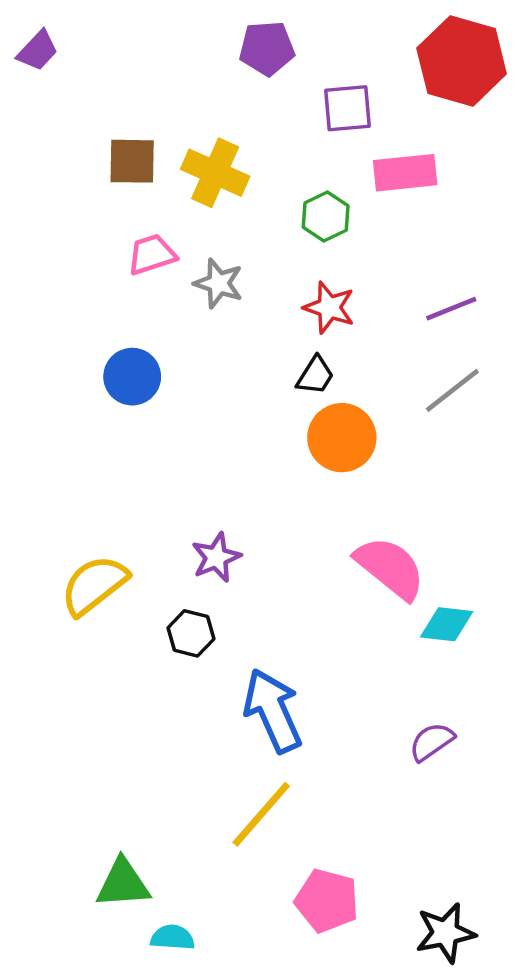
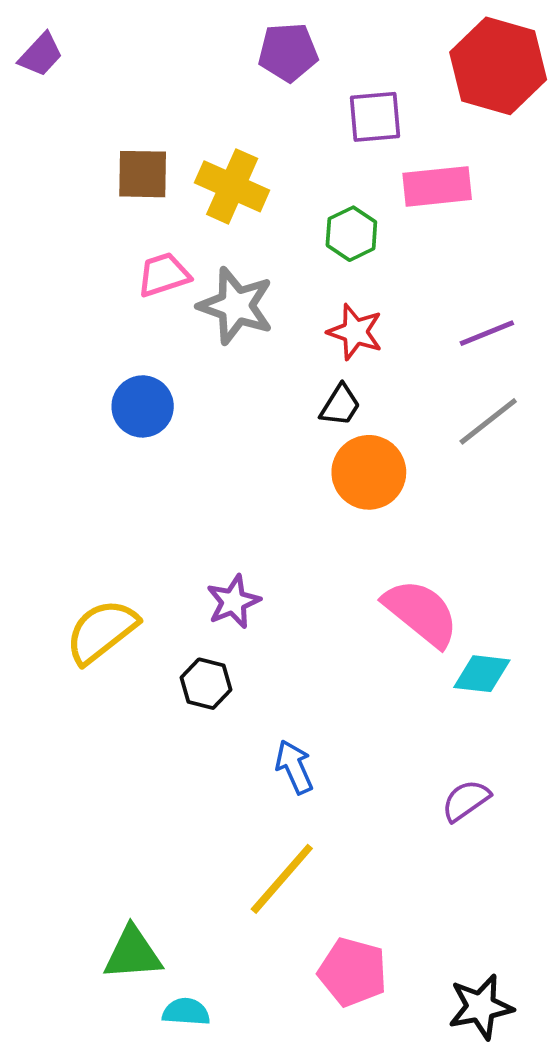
gray star: (219, 283) -> (236, 306), size x1.4
blue arrow: (273, 711) -> (294, 767), size x0.6

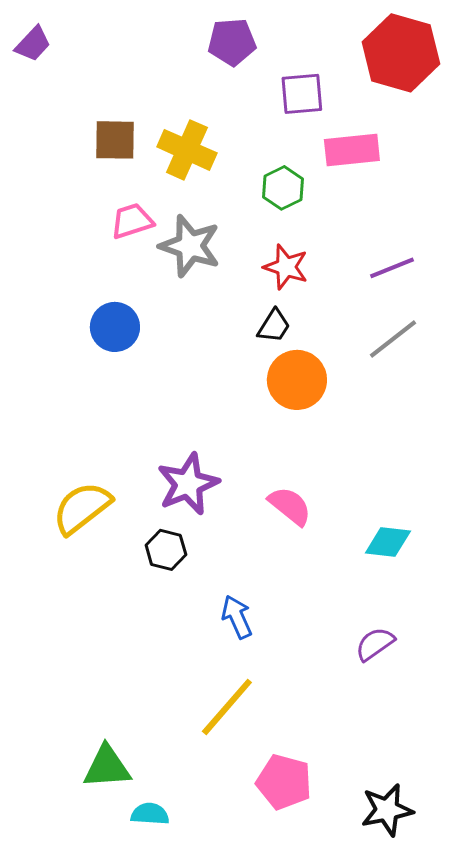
purple star: (233, 602) -> (188, 484), size x1.4
pink semicircle: (421, 613) -> (290, 506), moved, size x0.7

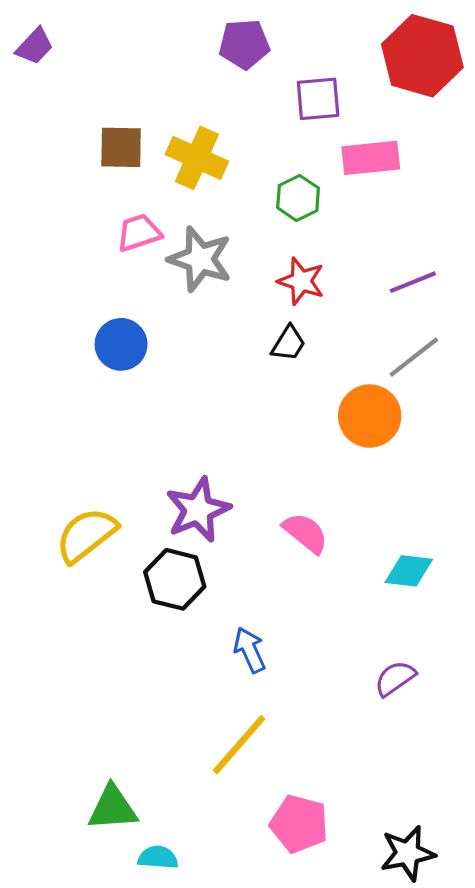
orange circle: (297, 380) -> (370, 416), moved
black hexagon: (166, 550) -> (175, 579), size x1.4

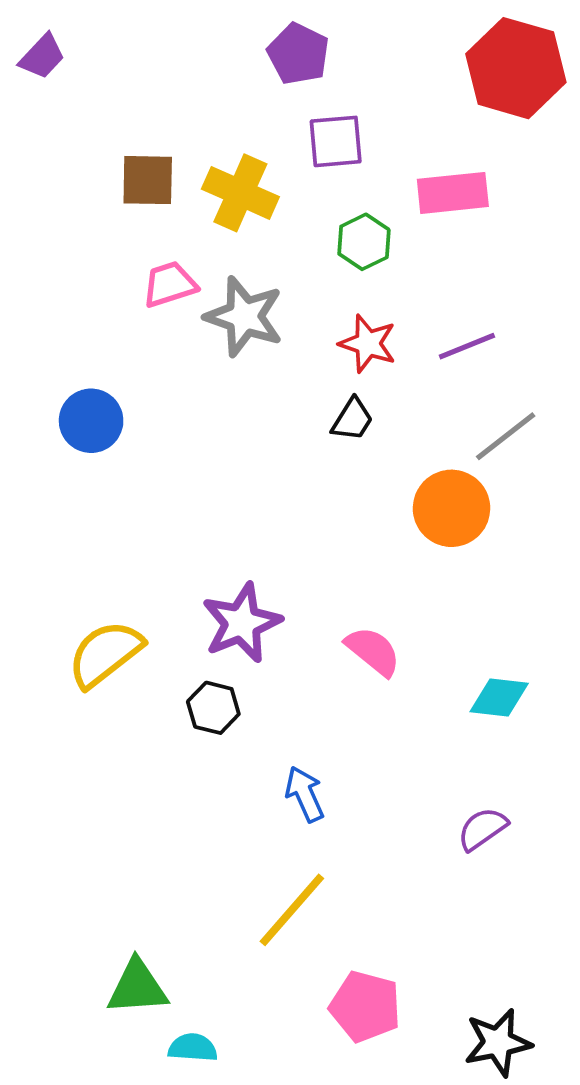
purple pentagon: (244, 44) -> (298, 54), turned 30
purple square: (318, 99) -> (336, 141), moved
purple line: (413, 282) -> (467, 346), moved
blue circle: (121, 344) -> (91, 421), moved
black hexagon: (175, 579) -> (213, 708), size x0.7

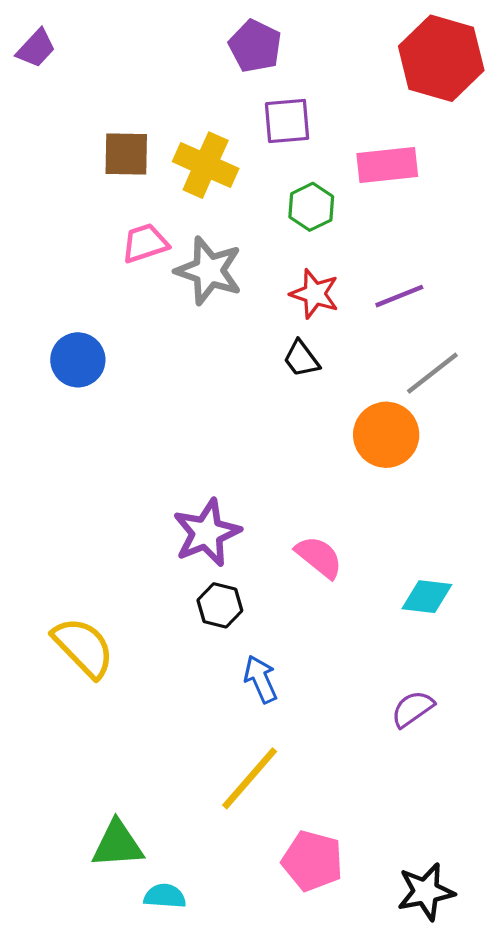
black trapezoid: (352, 419) -> (301, 359), turned 111
yellow semicircle: (105, 654) -> (83, 647), moved, turned 84
black hexagon: (213, 708) -> (220, 605), moved

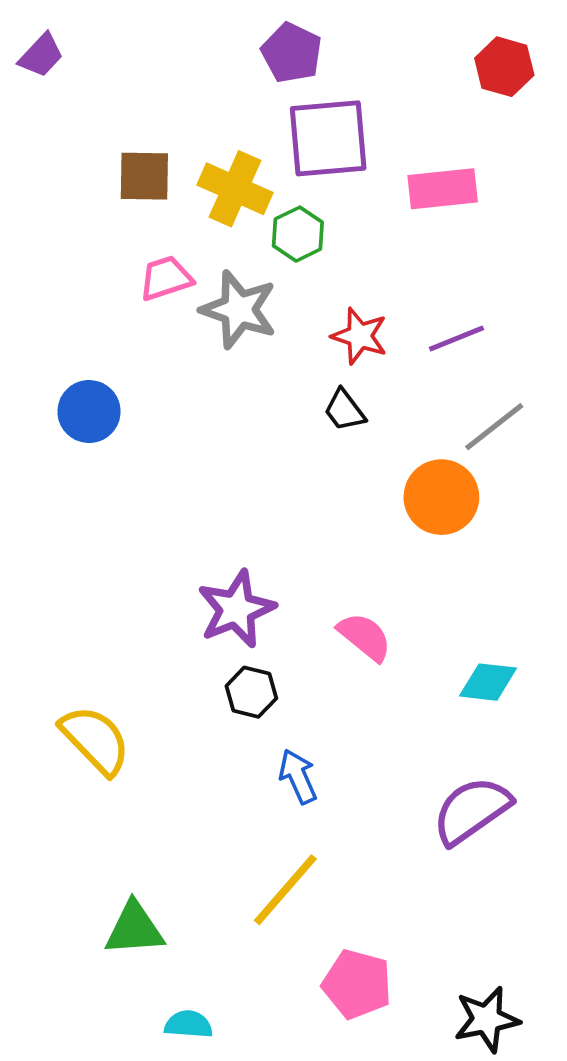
red hexagon: (441, 58) -> (504, 67), size x0.6
purple square: (287, 121) -> (328, 138), size x1.5
green hexagon: (311, 207) -> (298, 234), moved
purple semicircle: (413, 709) -> (472, 810), size x1.6
green triangle: (117, 844) -> (134, 929), moved

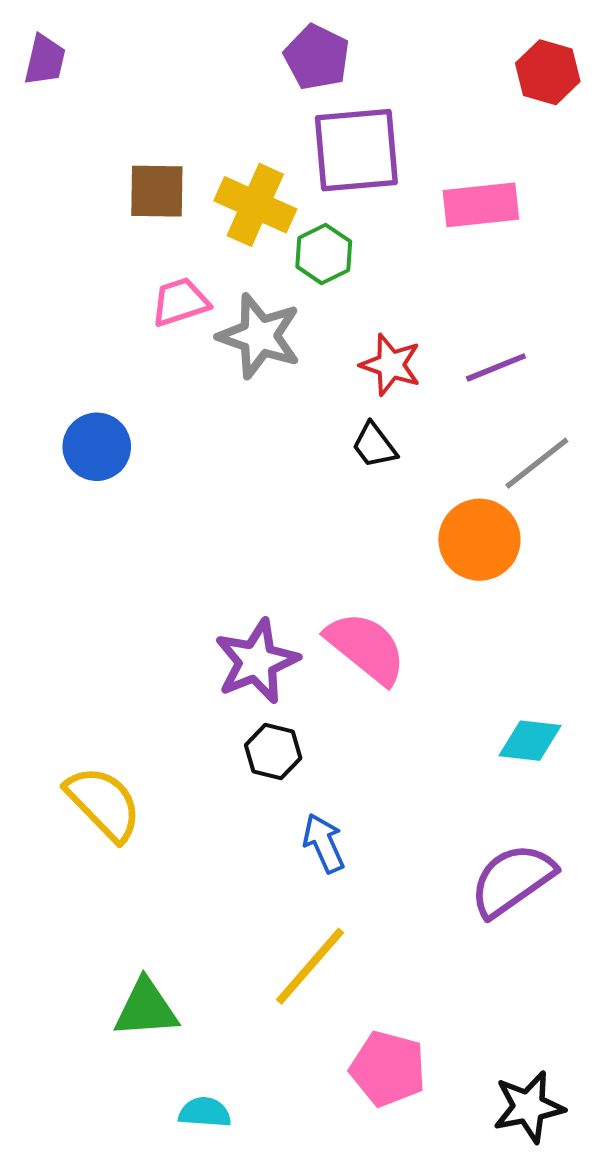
purple trapezoid: (41, 55) -> (45, 60), turned -30
pink semicircle: (365, 637) -> (366, 648), moved, size x1.4

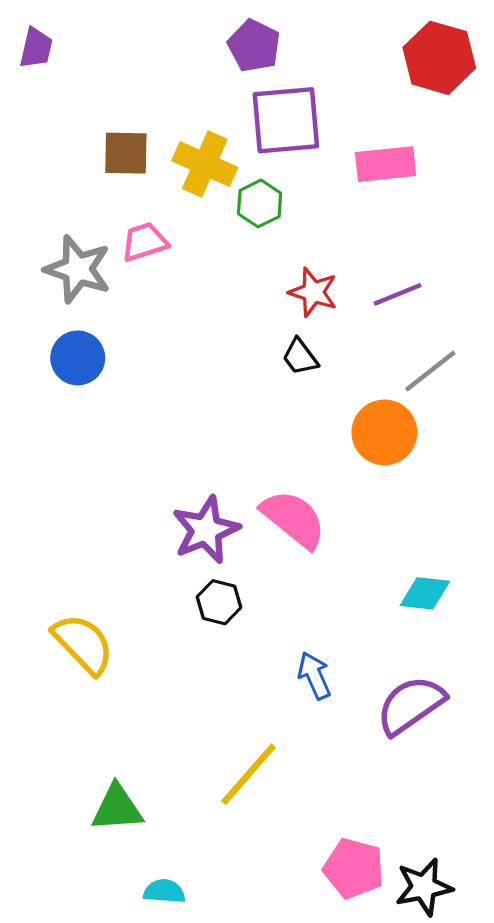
red hexagon: (548, 72) -> (439, 58), size x1.4
gray star: (259, 336) -> (78, 269), moved
blue arrow: (324, 843) -> (314, 676), moved
pink pentagon: (388, 1069) -> (354, 868), moved

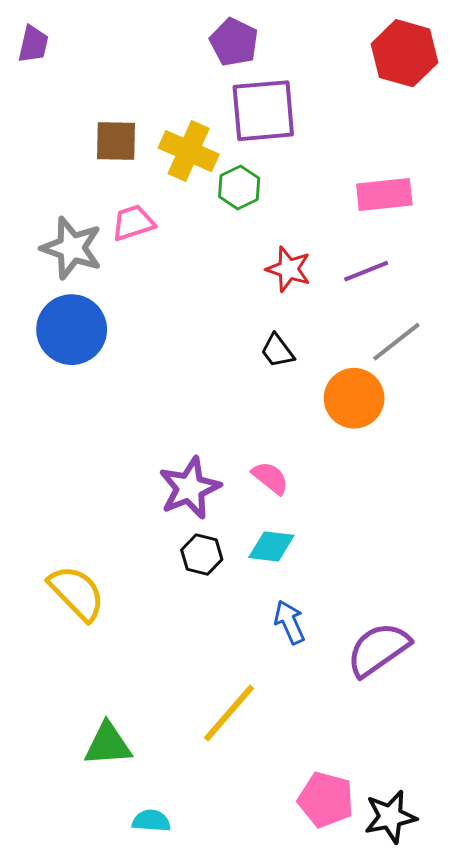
pink rectangle: (386, 164) -> (384, 194), moved
black trapezoid: (300, 357) -> (277, 351), moved
blue circle: (78, 358) -> (72, 330), size x1.4
pink semicircle: (294, 519) -> (270, 478), size x0.6
cyan diamond: (425, 593) -> (271, 546), moved

